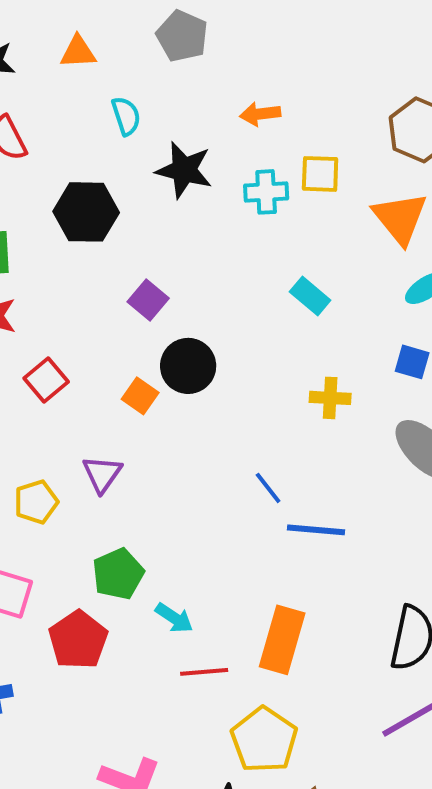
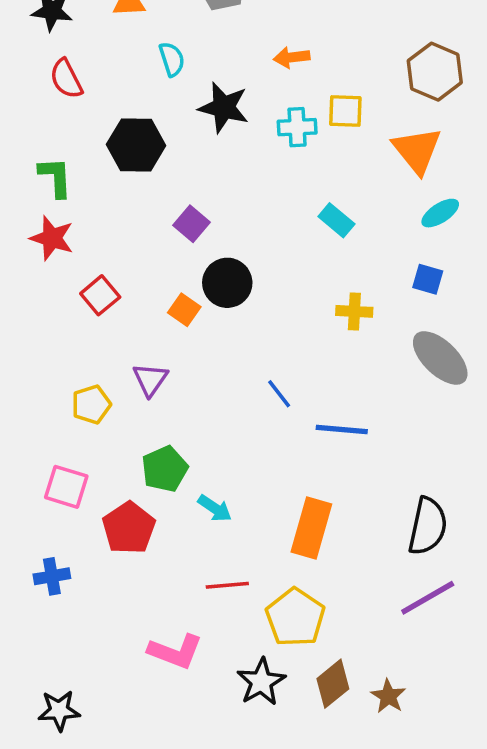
blue line: (268, 488) -> (279, 394), moved
red line: (204, 672) -> (227, 585), moved

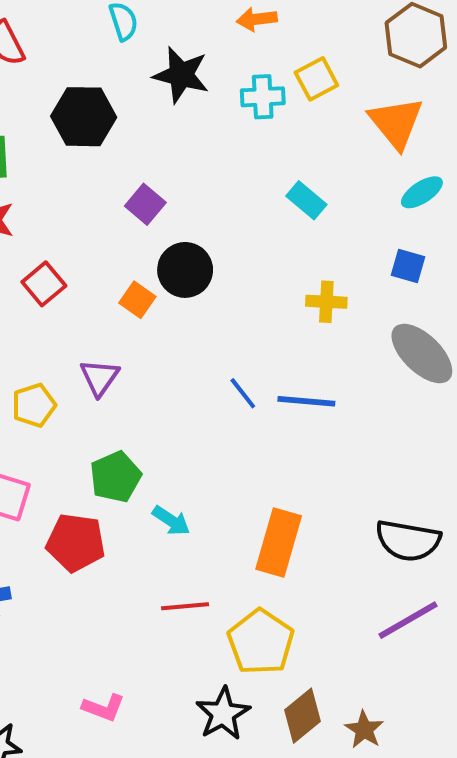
yellow square: (345, 111) -> (316, 79), turned -30
blue line: (342, 430) -> (306, 401), moved
black semicircle: (428, 526) -> (408, 541), turned 88
red pentagon: (129, 528) -> (76, 543), turned -30
pink L-shape: (175, 651) -> (104, 708), moved, size x0.7

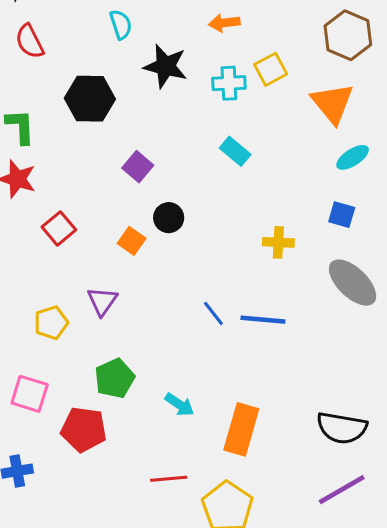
cyan rectangle: (306, 200) -> (235, 151), moved
black circle: (185, 270) -> (169, 218), size x0.7
cyan arrow: (171, 521) -> (179, 405), moved

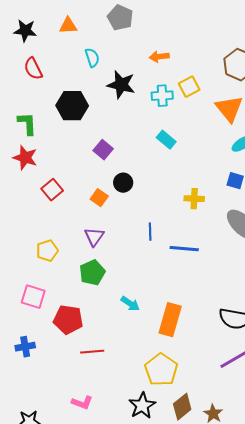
purple triangle: (102, 301) -> (94, 237), moved
blue line: (213, 313) -> (150, 232), moved, turned 36
green pentagon: (115, 378) -> (92, 273), moved
red line: (169, 479) -> (92, 352), moved

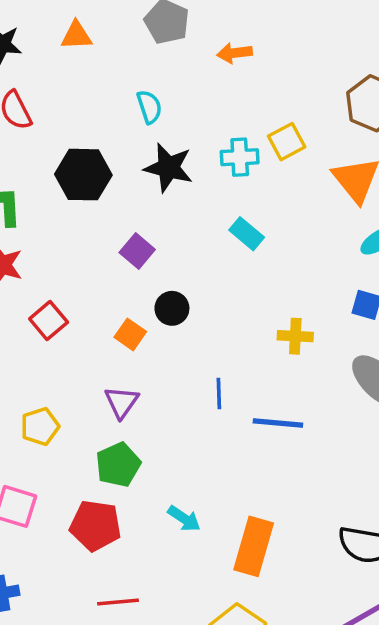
orange arrow: (159, 57) -> (234, 53), moved
cyan semicircle: (92, 58) -> (149, 107), moved
black star: (121, 85) -> (168, 168), moved
red pentagon: (68, 320) -> (95, 526), moved

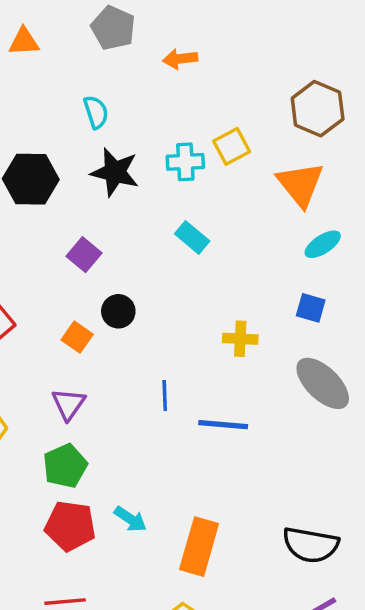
red pentagon: (95, 526) -> (70, 526), moved

